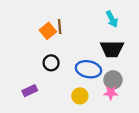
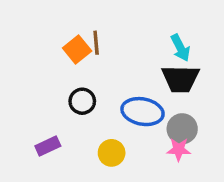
cyan arrow: (112, 19) -> (180, 48), moved
yellow circle: (80, 96) -> (112, 153), moved

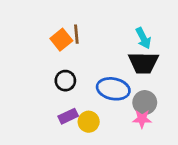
purple rectangle: (48, 146) -> (68, 116), moved

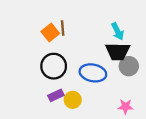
black circle: (65, 81) -> (54, 66), size x1.5
gray circle: (145, 103) -> (129, 66), moved
pink star: (142, 119) -> (125, 107), moved

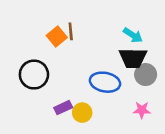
cyan arrow: (118, 31) -> (133, 35), turned -30
black circle: (54, 66) -> (34, 75), moved
pink star: (125, 107) -> (142, 110), moved

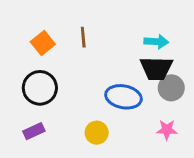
cyan arrow: (133, 35) -> (156, 42), turned -30
orange square: (57, 36) -> (43, 43), moved
purple rectangle: (63, 108) -> (34, 131), moved

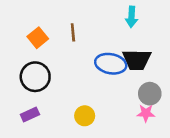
cyan arrow: (156, 42) -> (132, 17), moved, turned 90
gray circle: (171, 88) -> (150, 94), moved
blue ellipse: (123, 97) -> (111, 64), moved

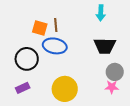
orange square: (38, 38) -> (40, 28), moved, turned -35
blue ellipse: (111, 64) -> (55, 46), moved
yellow circle: (85, 116) -> (65, 89), size x1.6

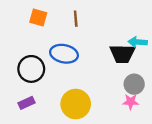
cyan arrow: (101, 13) -> (138, 42), moved, turned 91
brown line: (56, 25) -> (76, 19), moved
orange square: (40, 28) -> (38, 17), moved

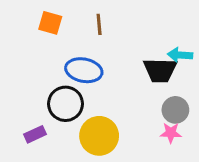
black circle: (31, 69) -> (66, 104), moved

